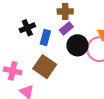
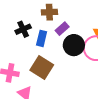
brown cross: (65, 11) -> (49, 12), moved

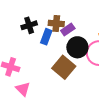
brown cross: (49, 12) -> (56, 23), moved
brown square: (42, 67) -> (64, 67), moved

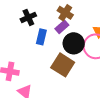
brown cross: (56, 23) -> (65, 13), moved, turned 35
black cross: (29, 25) -> (28, 17), moved

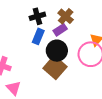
black cross: (28, 17) -> (37, 16), moved
black circle: (74, 43) -> (57, 51), moved

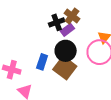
black cross: (37, 16) -> (57, 22), moved
blue rectangle: (38, 36) -> (42, 62), moved

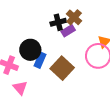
black circle: (66, 51) -> (30, 50), moved

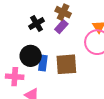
black cross: (58, 22) -> (37, 24), moved
brown square: (62, 68) -> (66, 64), turned -30

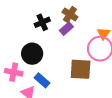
blue rectangle: (43, 63) -> (42, 80), moved, turned -63
brown square: (66, 64) -> (81, 69), moved

